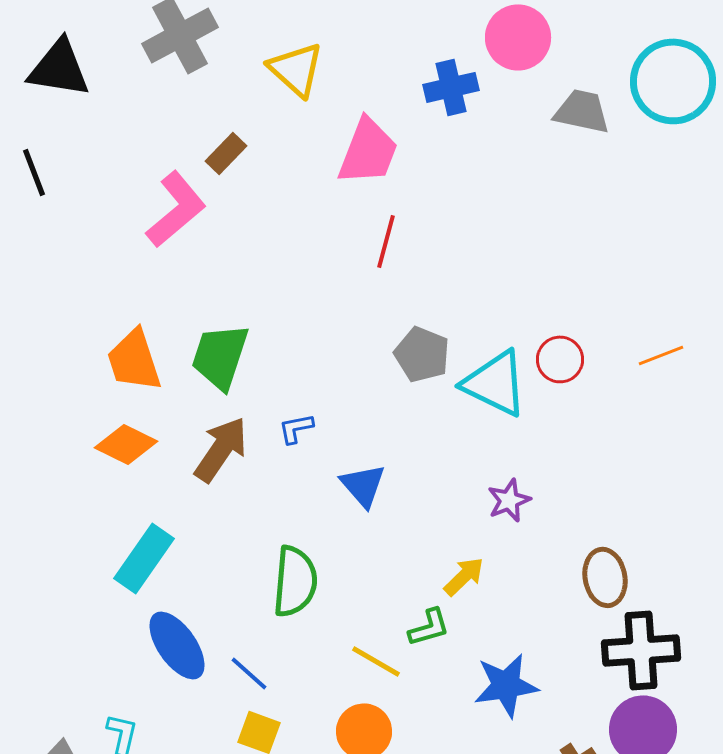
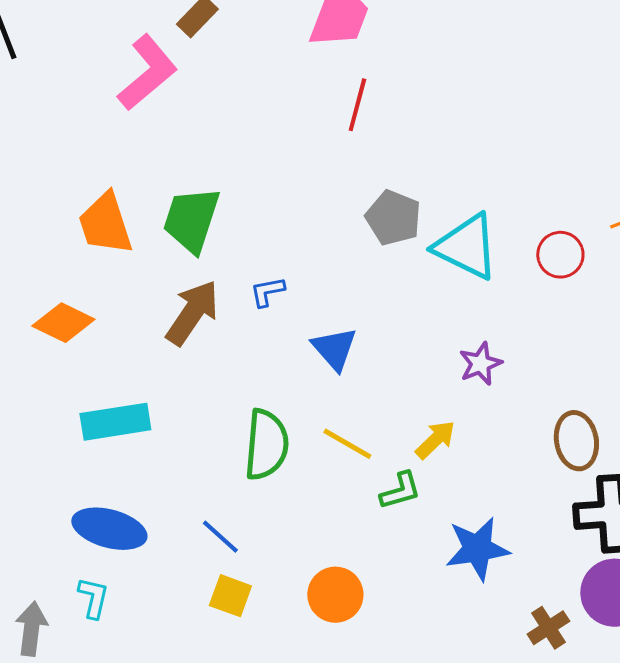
red circle: (560, 359) -> (560, 255), moved
orange diamond: (126, 444) -> (63, 323), moved
cyan rectangle: (144, 558) -> (115, 422), turned 46
blue ellipse: (177, 645) -> (109, 529), moved, turned -40
yellow line: (376, 661) -> (347, 444), moved

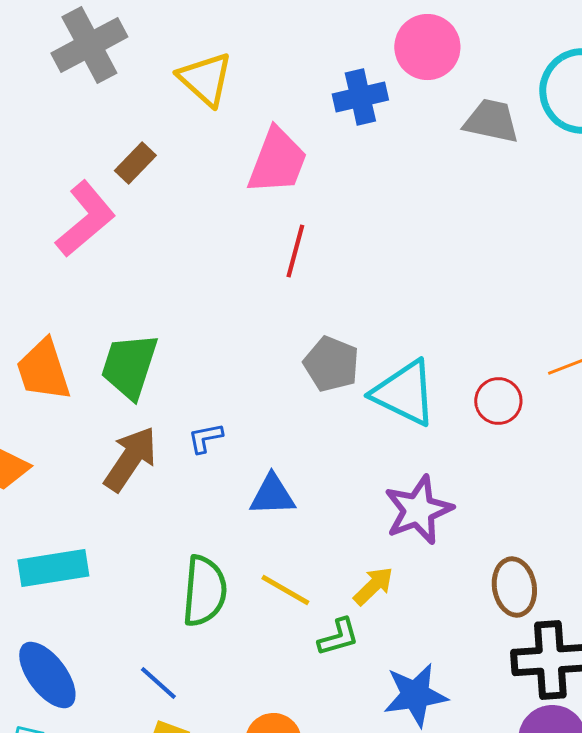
blue triangle: (334, 349) -> (272, 495), turned -51
purple star: (480, 364) -> (418, 510), size x1.6
blue ellipse: (109, 529) -> (47, 675), turned 38

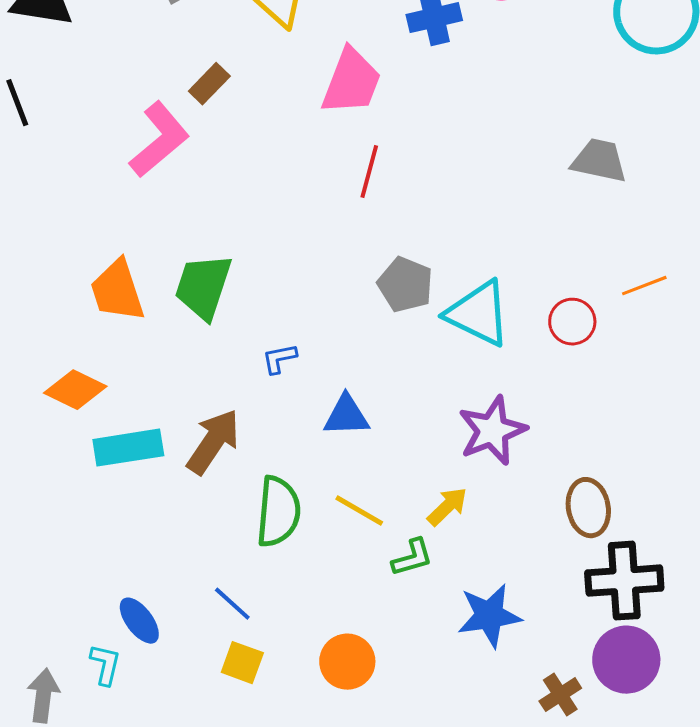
gray trapezoid: (491, 121) -> (599, 161), moved
brown arrow: (130, 459) -> (213, 442), moved
cyan rectangle: (53, 568) -> (128, 448), moved
blue ellipse: (47, 675) -> (139, 621), moved, size x0.7

